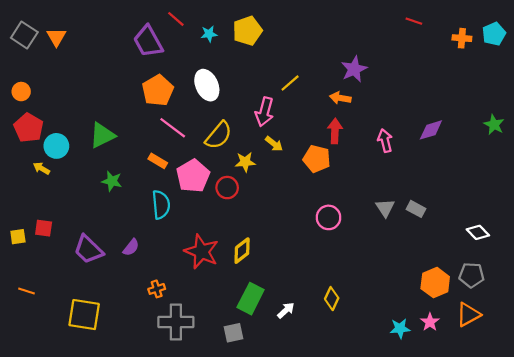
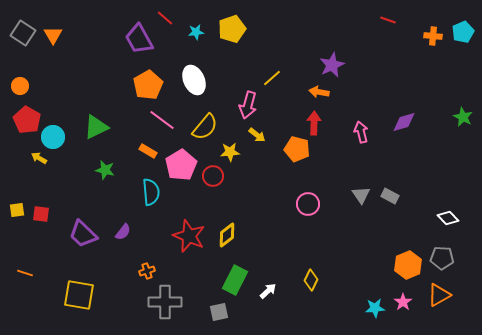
yellow square: (18, 237) -> (17, 210), moved

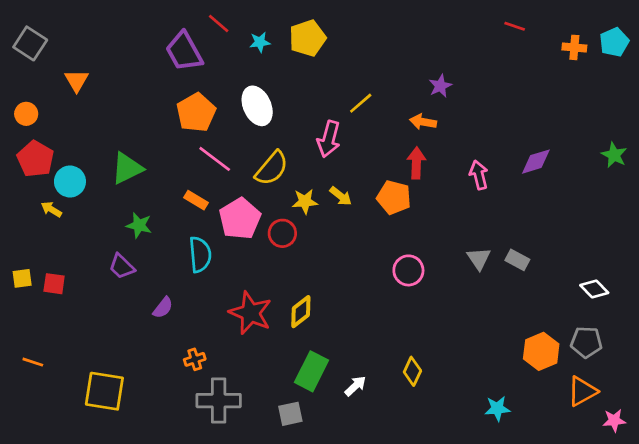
orange triangle: (53, 35) -> (77, 81), moved
purple star: (332, 65) -> (440, 86), size x0.7
yellow arrow: (257, 135) -> (341, 196), moved
purple trapezoid: (83, 234) -> (122, 266), moved, size x0.7
pink star: (403, 302) -> (614, 420), moved, turned 30

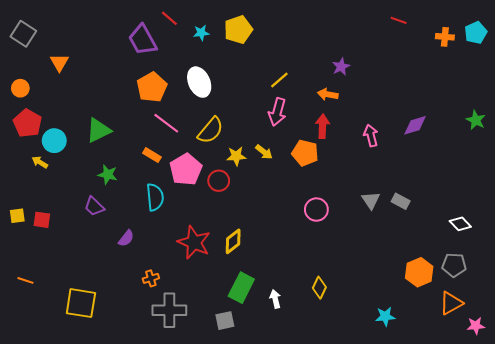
pink arrow: (329, 139) -> (277, 112), moved
white arrow: (355, 386) -> (275, 299), turned -60

